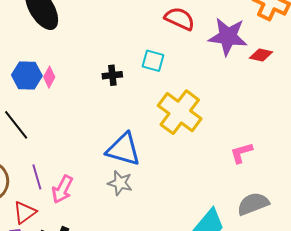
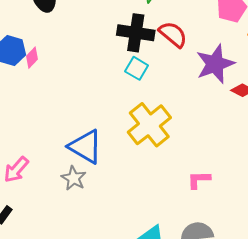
purple star: (228, 37) -> (215, 64), turned 30
black cross: (112, 75) -> (136, 33), moved, size x1.8

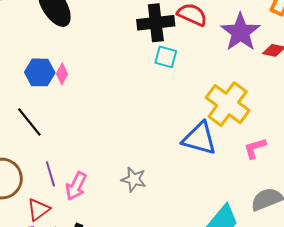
yellow cross: (149, 125) -> (228, 104), moved
blue triangle: (85, 147) -> (199, 139), moved

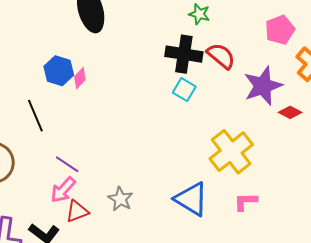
blue triangle: (199, 139) -> (191, 199), moved
purple line: (50, 174) -> (67, 164), moved, turned -55
red triangle: (38, 210) -> (77, 211), moved

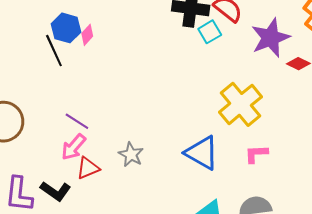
cyan square: (184, 90) -> (210, 32), moved, turned 30
black line: (35, 116) -> (54, 51), moved

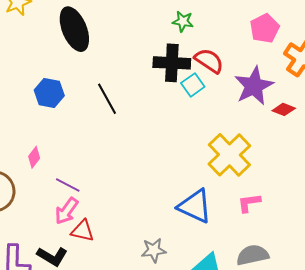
pink diamond: (87, 35) -> (34, 157), moved
black line: (54, 51) -> (107, 99), moved
gray star: (131, 155) -> (154, 250), moved, turned -30
red triangle: (88, 168) -> (83, 231), turned 40

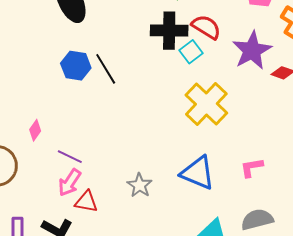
blue hexagon: (49, 93) -> (76, 66), moved
yellow cross: (229, 155) -> (206, 104), moved
gray star: (154, 250) -> (140, 185), moved, turned -30

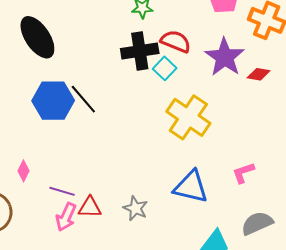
blue hexagon: (76, 66) -> (53, 101), size x1.4
red triangle: (86, 202) -> (90, 207), moved

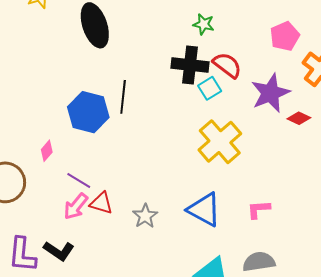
black line: (83, 99) -> (123, 97), turned 32
blue hexagon: (53, 101) -> (88, 112), moved

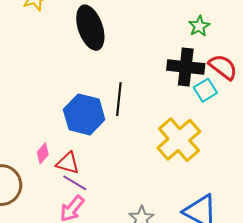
green star: (204, 24) -> (199, 26), turned 30
yellow cross: (220, 142) -> (179, 140), moved
red triangle: (101, 203) -> (68, 163), moved

